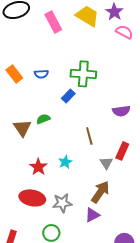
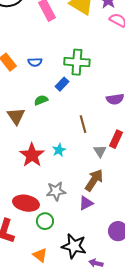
green semicircle: (43, 119) -> (41, 100), moved
red star: (38, 167) -> (32, 155), size x1.4
red ellipse: (32, 198) -> (26, 203), moved

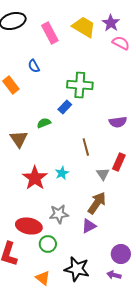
blue semicircle: (35, 62) -> (34, 66), moved, turned 64
purple arrow: (96, 263) -> (114, 275), moved

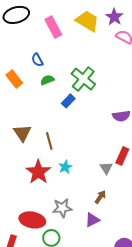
green cross: (80, 85) -> (83, 79), turned 35
green semicircle: (44, 123) -> (47, 80), moved
brown line: (86, 147) -> (49, 141), moved
brown arrow: (97, 203) -> (100, 197), size x0.6

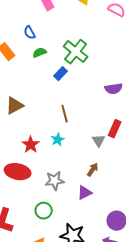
brown triangle: (22, 133) -> (15, 106), turned 36
brown line: (49, 141) -> (65, 114), moved
red star: (38, 172) -> (31, 145), size x0.7
red ellipse: (32, 220) -> (18, 172), moved

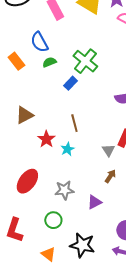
blue semicircle: (30, 33) -> (39, 42), size x1.5
red star: (31, 145) -> (46, 139), moved
brown arrow: (93, 170) -> (110, 176), moved
red ellipse: (18, 172) -> (27, 181), turned -65

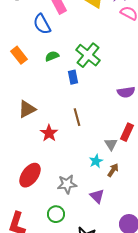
blue semicircle: (39, 42) -> (42, 24), moved
blue rectangle: (70, 83) -> (73, 77), turned -56
cyan star: (67, 149) -> (96, 161), moved
purple triangle: (94, 202) -> (97, 196), turned -49

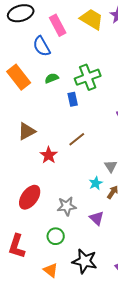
orange rectangle: (19, 55) -> (19, 77), size x1.4
green cross: (88, 55) -> (88, 77), turned 30
brown line: (77, 117) -> (77, 139), turned 66

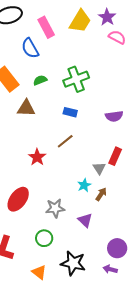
yellow trapezoid: (92, 19) -> (80, 21), turned 90
blue rectangle: (73, 99) -> (70, 112), moved, turned -64
brown triangle: (27, 131) -> (26, 108), moved, turned 30

